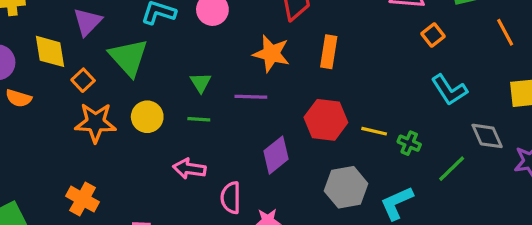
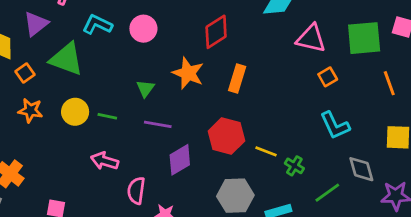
green triangle: (128, 57) -> (66, 59), turned -36
green triangle: (201, 83) -> (145, 89), moved
purple line: (251, 97) -> (158, 124), moved
green line: (199, 119) -> (107, 116), moved
orange star: (95, 123) -> (30, 110), size x0.7

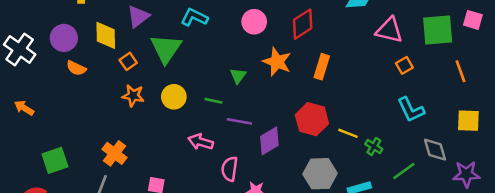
pink circle: (143, 29) -> (254, 22), moved
green triangle: (66, 59) -> (166, 49), turned 44
green line: (107, 116) -> (213, 101), moved
purple line: (158, 124) -> (239, 121), moved

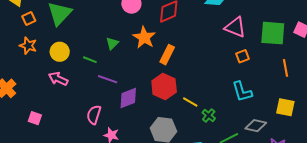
orange rectangle: (322, 67) -> (167, 55), moved
pink arrow: (201, 142) -> (58, 79), moved
gray diamond: (435, 150) -> (256, 126), turned -70

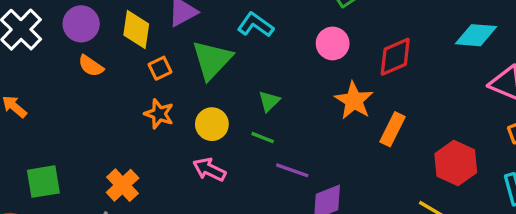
green triangle: (112, 43) -> (269, 101), moved
red hexagon: (164, 86) -> (456, 163), moved

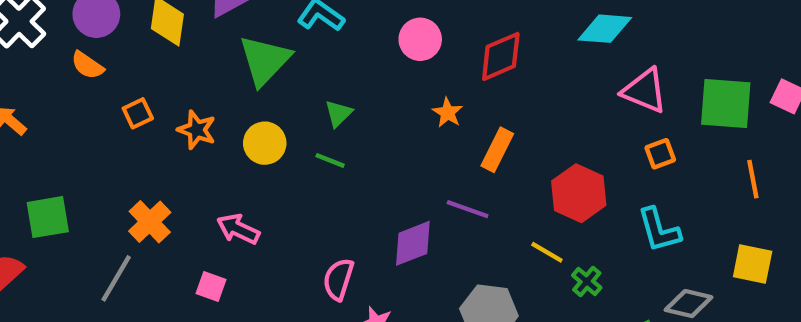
orange semicircle: (91, 66) -> (87, 65), moved
orange square: (160, 68) -> (138, 113), moved
orange star: (354, 100) -> (448, 113), size x0.6
pink arrow: (209, 170) -> (238, 229), moved
purple line: (292, 170) -> (468, 209), moved

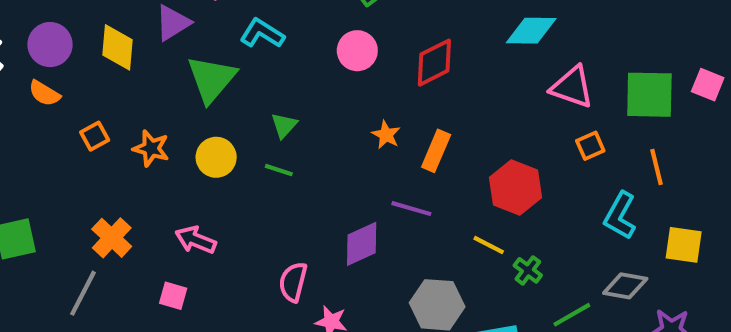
orange star: (448, 113) -> (386, 135), moved
orange line: (753, 179) -> (656, 167), moved
cyan L-shape: (659, 230) -> (620, 216), moved, turned 48

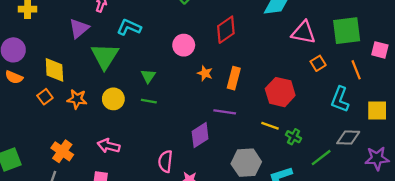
yellow diamond: (117, 47) -> (54, 70), moved
pink circle: (357, 51) -> (184, 45), moved
pink square: (708, 85) -> (380, 50), moved

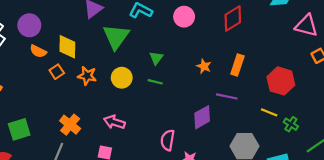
pink circle: (184, 45) -> (184, 17), moved
orange star: (205, 73) -> (204, 66), moved
orange semicircle: (14, 77) -> (38, 51), moved

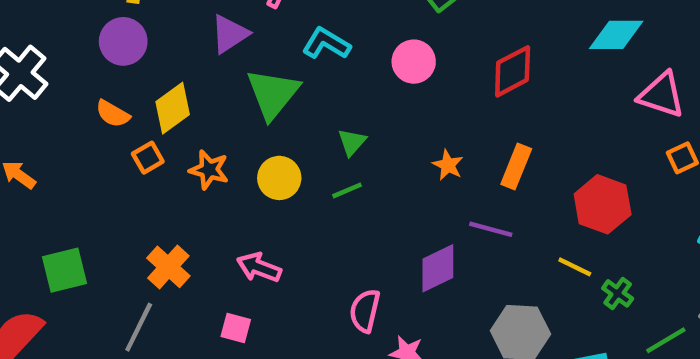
purple circle: (29, 25) -> (123, 41), moved
yellow diamond: (67, 47) -> (173, 108), turned 50
green line: (155, 82) -> (347, 190), turned -40

